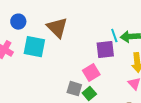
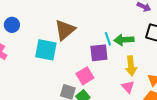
brown triangle: (57, 28) -> (65, 30), moved, turned 35
cyan square: (34, 47) -> (46, 50), moved

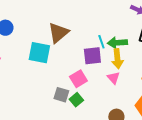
yellow arrow: (131, 66) -> (117, 59), moved
pink triangle: (128, 87) -> (113, 78), moved

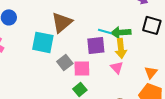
cyan line: (101, 42) -> (105, 31), turned -56
pink square: (78, 79) -> (82, 68), turned 30
gray square: (61, 95) -> (65, 62), moved, turned 35

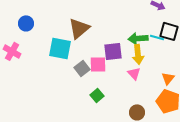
cyan line: (105, 31) -> (157, 37), moved
pink square: (82, 68) -> (98, 64), moved

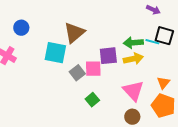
yellow arrow: (138, 54) -> (133, 59), turned -96
pink triangle: (134, 73) -> (133, 91), moved, size x1.6

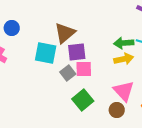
purple square: (108, 56) -> (77, 52), moved
green square: (92, 100) -> (83, 100), size x1.5
brown circle: (132, 117) -> (117, 110), moved

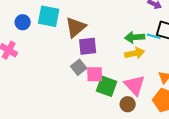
cyan square: (46, 53) -> (49, 16), moved
pink square: (84, 69) -> (95, 74), moved
green square: (83, 100) -> (107, 86), moved, turned -30

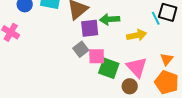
cyan line: (154, 36) -> (156, 18), turned 48
green arrow: (135, 37) -> (110, 19), moved

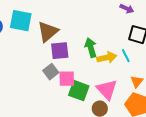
cyan line: (156, 18) -> (126, 56), moved
green arrow: (110, 19) -> (91, 48), moved, turned 78

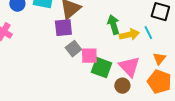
purple square: (60, 51) -> (63, 28), moved

